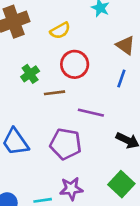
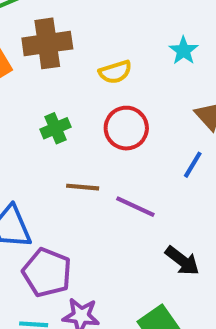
brown line: (55, 93) -> (83, 187), moved
purple pentagon: (66, 144) -> (47, 272), moved

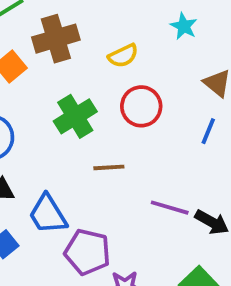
green cross: (55, 128) -> (75, 116), size x1.5
purple line: (135, 207) -> (170, 208), moved

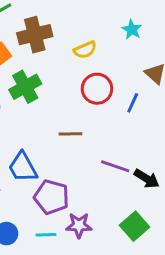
green cross: (75, 116) -> (25, 87), moved
blue line: (208, 131) -> (133, 103), moved

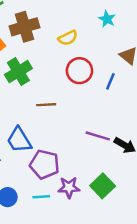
brown line: (70, 134) -> (46, 105), moved
green square: (135, 226) -> (103, 186), moved

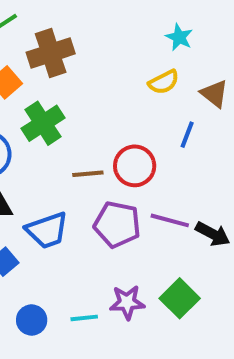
yellow semicircle: (68, 38) -> (164, 82), moved
red circle: (79, 71) -> (135, 166), moved
blue trapezoid: (19, 140) -> (47, 230), turned -76
purple pentagon: (45, 164) -> (117, 224), moved

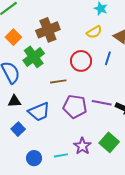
brown cross: (51, 53) -> (48, 30), moved
red circle: (135, 166) -> (81, 61), moved
purple star: (127, 302) -> (82, 146), turned -30

